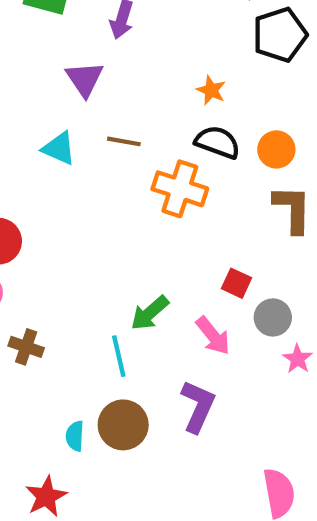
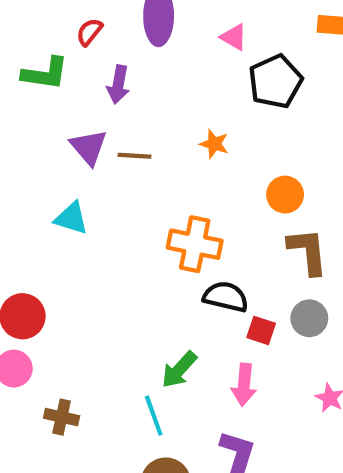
brown line: (124, 141) -> (135, 156), moved
black semicircle: (218, 142) -> (226, 297), moved
gray circle: (273, 317) -> (309, 318), moved
pink arrow: (213, 336) -> (244, 385), turned 51

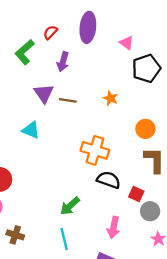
green L-shape: (45, 74) -> (25, 52), turned 125
gray circle: (309, 318) -> (150, 211), moved
red square: (261, 330) -> (136, 194), moved
green arrow: (179, 370) -> (70, 206), moved

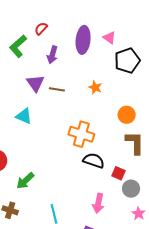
purple ellipse: (88, 27) -> (83, 40), moved
green arrow: (70, 206) -> (25, 181), moved

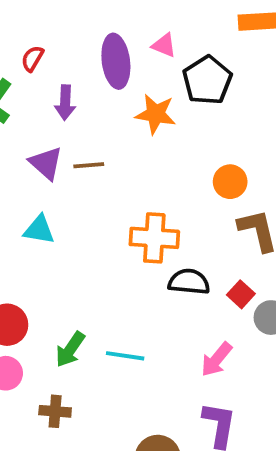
orange star: (95, 87) -> (156, 114), moved, size x1.5
red square: (119, 173) -> (241, 294), turned 32
pink arrow: (98, 203) -> (216, 359), turned 42
cyan line: (54, 214) -> (125, 356), moved, turned -54

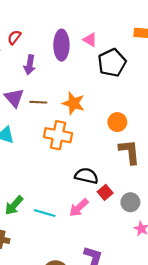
orange star: (156, 114) -> (73, 103), moved
orange cross: (154, 238) -> (58, 135), moved
red square: (241, 294) -> (105, 192), moved
pink arrow: (216, 359) -> (79, 208), moved

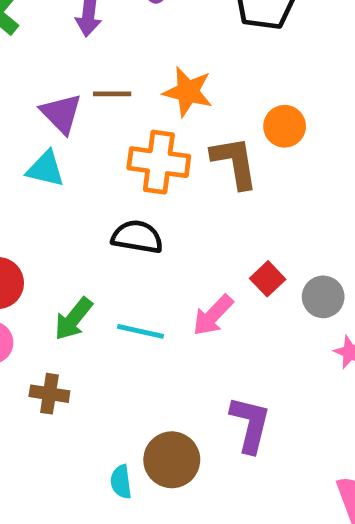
purple triangle: (14, 98) -> (61, 113), moved
brown L-shape: (129, 152) -> (235, 162), moved
black semicircle: (86, 176) -> (137, 237), moved

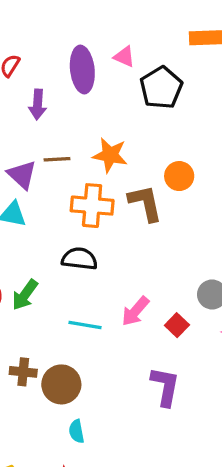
red square: (268, 279) -> (177, 325), moved
green arrow: (73, 319) -> (25, 295), moved
brown circle: (172, 460) -> (61, 384), moved

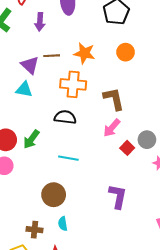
orange circle: (179, 176) -> (126, 52), moved
brown L-shape: (145, 203) -> (114, 99), moved
pink arrow: (135, 311) -> (112, 128), moved
red square: (177, 325) -> (127, 148), moved
brown cross: (23, 372) -> (35, 230), moved

